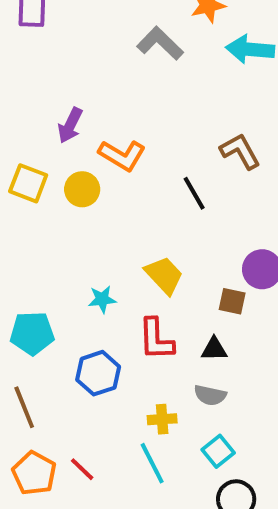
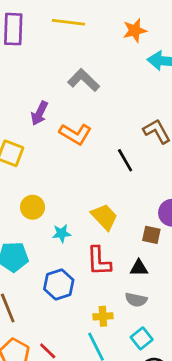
gray L-shape: (160, 43) -> (84, 80), moved
yellow circle: (82, 189) -> (33, 207), moved

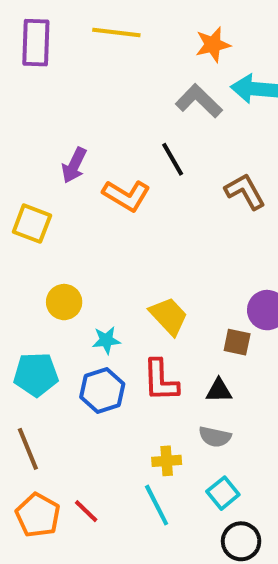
gray L-shape: (84, 80) -> (199, 101), moved
black line: (125, 160) -> (173, 159), moved
blue hexagon: (59, 285) -> (102, 390), moved

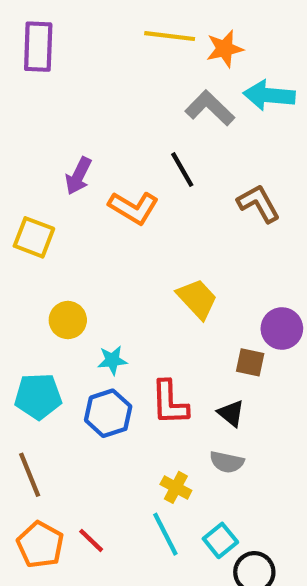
yellow line: (116, 33) -> (170, 36), moved
yellow trapezoid: (169, 316) -> (197, 299), moved
black triangle: (219, 390) -> (231, 413), turned 40
yellow cross: (167, 461) -> (176, 487), turned 32
cyan square: (223, 493) -> (220, 540), moved

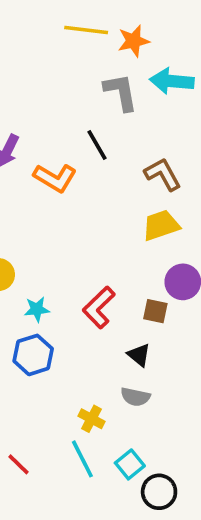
gray L-shape: (210, 108) -> (121, 92), turned 36
yellow trapezoid: (197, 299) -> (161, 225), moved, turned -66
red L-shape: (170, 403) -> (99, 307), moved, turned 48

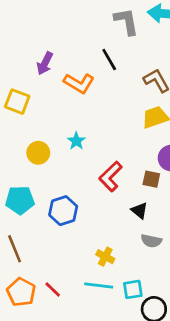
cyan star: (37, 309) -> (76, 141), moved, turned -30
gray semicircle: (135, 397) -> (151, 241), moved
cyan line: (82, 459) -> (99, 286), turned -56
cyan square: (130, 464) -> (133, 289), turned 30

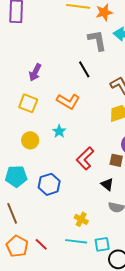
orange L-shape: (79, 83) -> (68, 101), moved
yellow square: (17, 102) -> (28, 103), moved

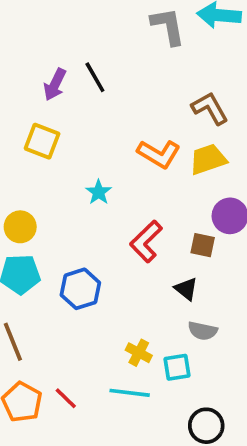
black line: (84, 69) -> (95, 77), moved
orange L-shape: (68, 101) -> (159, 154), moved
yellow circle: (30, 140) -> (20, 227), moved
cyan square: (102, 244) -> (177, 367), moved

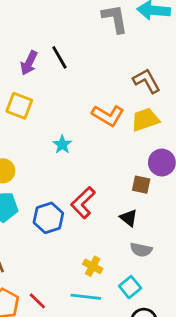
red L-shape: (146, 241) -> (83, 203), moved
cyan square: (177, 367) -> (130, 287), moved, turned -30

